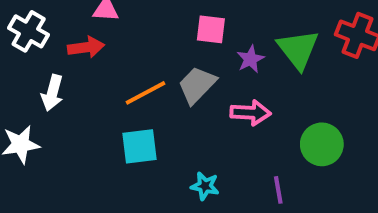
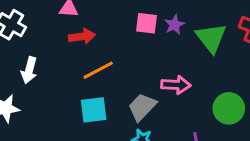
red arrow: (86, 47) -> (82, 36), moved
purple star: (250, 59) -> (174, 25), moved
gray trapezoid: (197, 85) -> (142, 107), moved

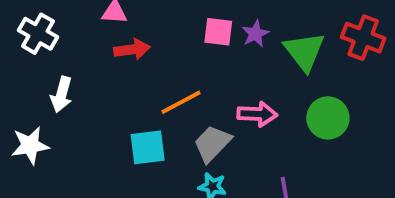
orange line: (98, 70) -> (181, 102), moved
green circle: (229, 108) -> (328, 118), moved

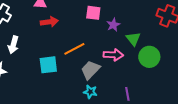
purple star: (255, 34) -> (113, 25), moved
green triangle: (304, 51) -> (133, 39), moved, size x0.7
cyan square: (148, 147) -> (48, 65), moved

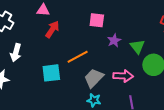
red arrow: (49, 22) -> (52, 29), turned -48
purple star: (113, 25) -> (114, 41), moved
pink arrow: (113, 55) -> (123, 76), moved

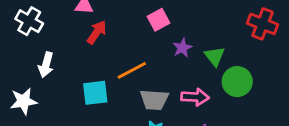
pink square: (97, 20) -> (158, 20), turned -35
gray trapezoid: (94, 78) -> (154, 100), turned -130

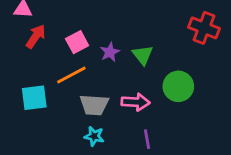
pink square: (158, 20) -> (77, 42), moved
purple star: (182, 48) -> (110, 52), moved
green triangle: (215, 56) -> (143, 55), moved

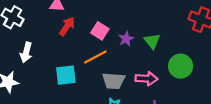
pink square: (77, 42) -> (100, 31), turned -30

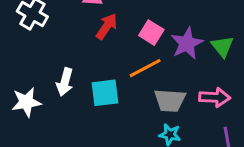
purple star: (126, 39) -> (187, 43), size x1.5
white arrow: (26, 52) -> (65, 82), moved

